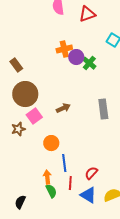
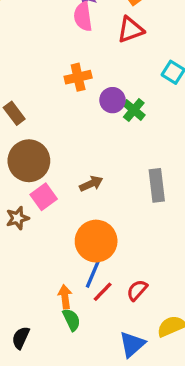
orange cross: (64, 49) -> (78, 77), moved
orange circle: (51, 143) -> (96, 241), moved, size x1.6
blue line: (64, 163) -> (93, 274), turned 30
red line: (70, 183) -> (103, 292), moved, turned 40
blue triangle: (88, 195) -> (132, 344), moved, turned 48

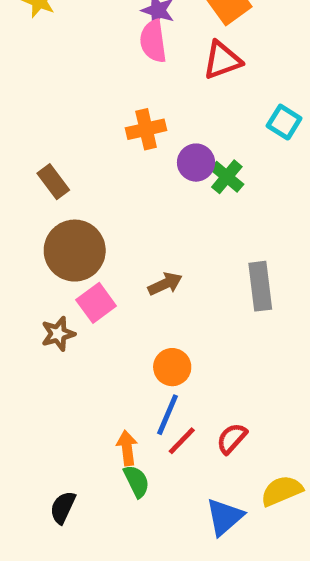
orange circle: (96, 241) -> (172, 367), size x0.6

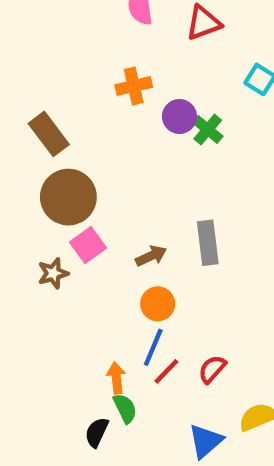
brown rectangle: (53, 182) -> (49, 134), size x1.4
brown arrow: (165, 284) -> (151, 256), moved
gray rectangle: (260, 286) -> (208, 243), moved
black semicircle: (63, 507) -> (97, 432), moved

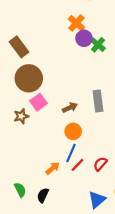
orange cross: (134, 86) -> (76, 23), moved, turned -35
orange arrow: (116, 378) -> (53, 168), turned 56
green semicircle: (125, 408) -> (20, 190), moved

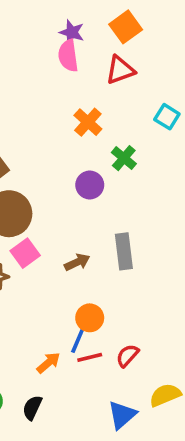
purple circle: (84, 38) -> (90, 185), moved
orange circle: (73, 131) -> (90, 318), moved
red line: (77, 165) -> (90, 357), turned 32

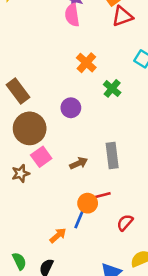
red triangle: (120, 70) -> (122, 16), moved
purple circle: (90, 185) -> (71, 108), moved
red semicircle: (127, 356) -> (125, 222), moved
red line: (90, 357) -> (102, 195), moved

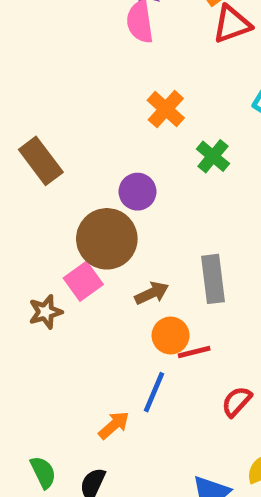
brown circle: (30, 128) -> (107, 239), moved
orange circle: (88, 203) -> (171, 336), moved

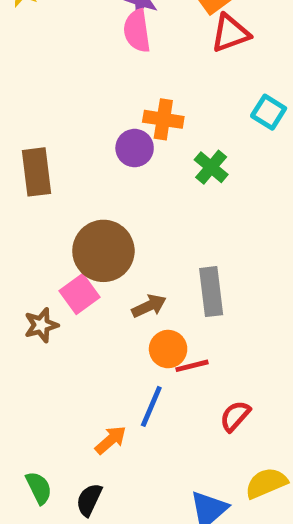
orange cross: (166, 109) -> (163, 119), turned -33
brown rectangle: (41, 161) -> (36, 172), turned 30
purple circle: (138, 192) -> (135, 148), moved

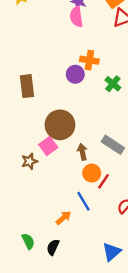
gray rectangle: (211, 292) -> (113, 145), turned -50
brown arrow: (149, 306) -> (82, 152), turned -77
red line: (192, 366) -> (103, 181), turned -42
blue line: (151, 406) -> (83, 201), turned -54

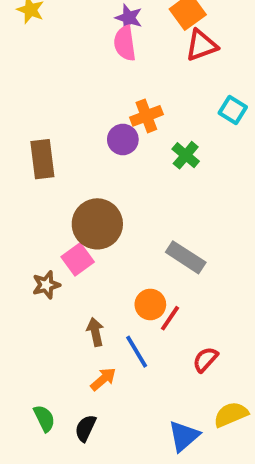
orange cross: (89, 60) -> (146, 116), turned -30
brown arrow: (82, 152) -> (95, 332), moved

